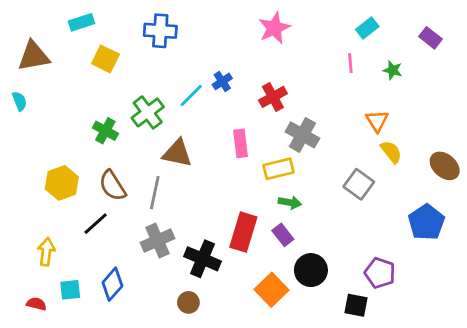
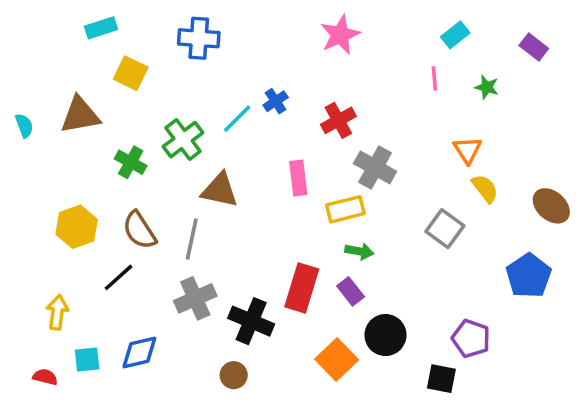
brown triangle: (34, 56) -> (80, 115), moved
blue diamond: (112, 284) -> (139, 352), turned 36

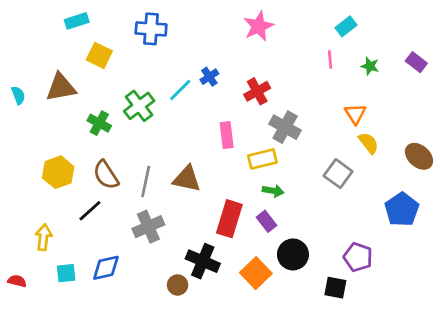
purple rectangle: (534, 47) -> (416, 62), moved
brown triangle: (220, 190) -> (187, 179), moved
black cross: (251, 321) -> (203, 261), moved
red semicircle: (45, 377) -> (17, 281), moved

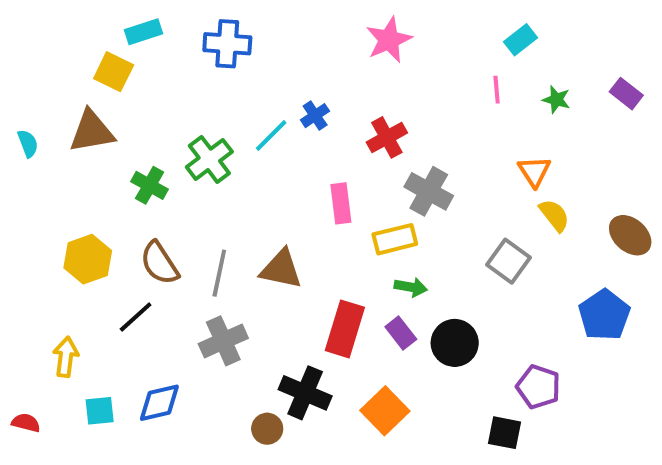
cyan rectangle: (77, 21) -> (144, 32), moved
yellow square: (99, 55) -> (114, 72), moved
black circle: (293, 254) -> (455, 343), moved

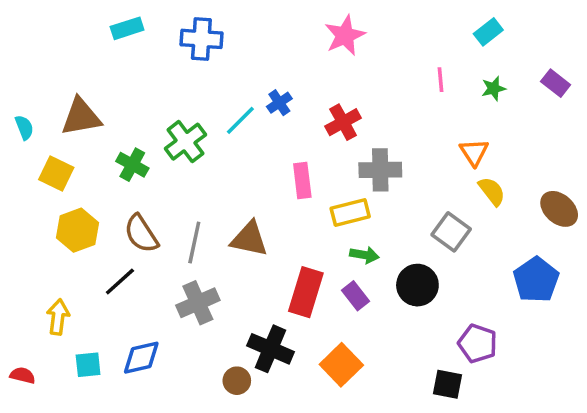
cyan rectangle: (520, 40) -> (488, 32), moved
yellow square: (114, 72) -> (56, 173), moved
green star: (556, 100) -> (494, 88), turned -30
gray cross: (429, 191) -> (380, 170), turned -30
black circle: (455, 343) -> (417, 285), moved

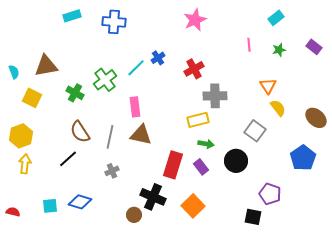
pink rectangle: (302, 181) -> (135, 107), moved
yellow hexagon: (77, 230) -> (21, 136), moved
gray cross: (198, 303) -> (112, 171), size x0.6
yellow arrow: (58, 317) -> (25, 164), moved
blue diamond: (141, 358) -> (80, 202), turned 30

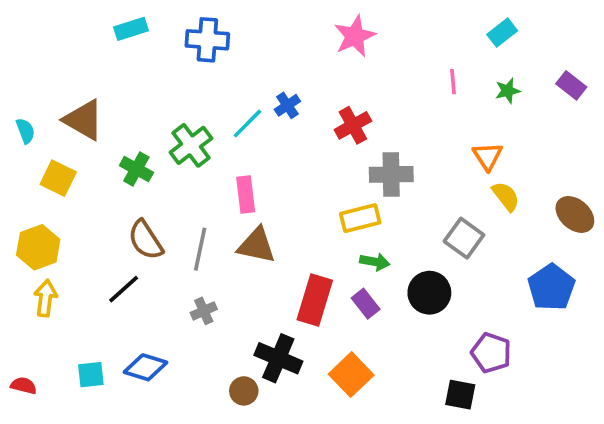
brown triangle: (46, 66) -> (84, 120), turned 40

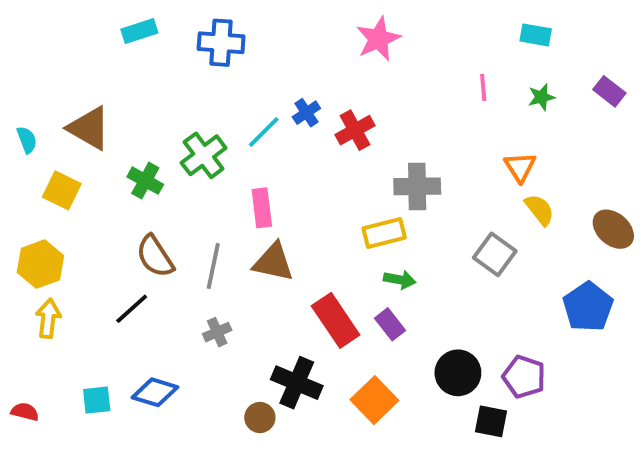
cyan rectangle: (502, 33) -> (536, 35), turned 48
red cross: (353, 125) -> (355, 130), moved
black circle: (429, 293) -> (458, 373), moved
red rectangle: (315, 300) -> (336, 320), turned -51

